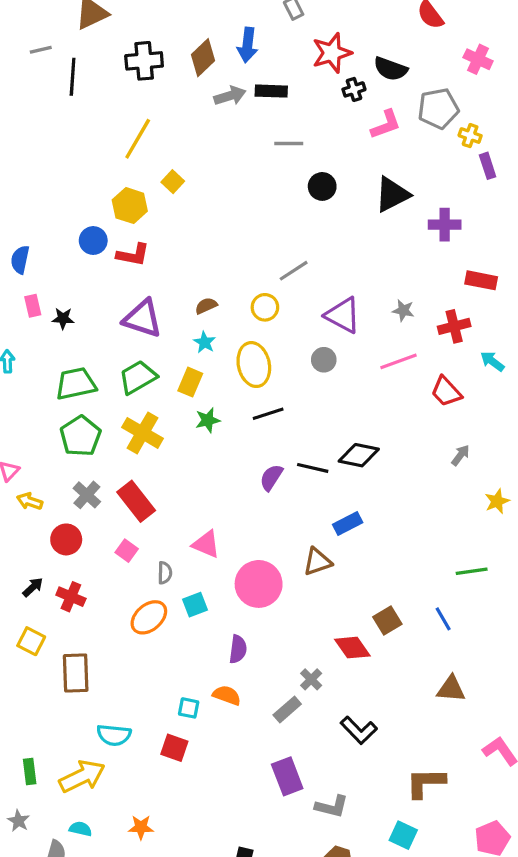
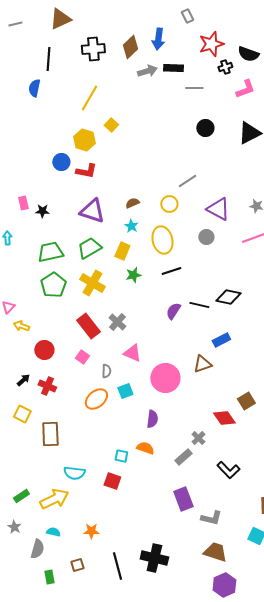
gray line: (41, 50) -> (15, 24), moved
gray line: (289, 144) -> (194, 88), moved
blue semicircle: (20, 260) -> (34, 88), moved
gray cross: (87, 495) -> (117, 322), moved
green rectangle: (30, 772) -> (21, 496), turned 63

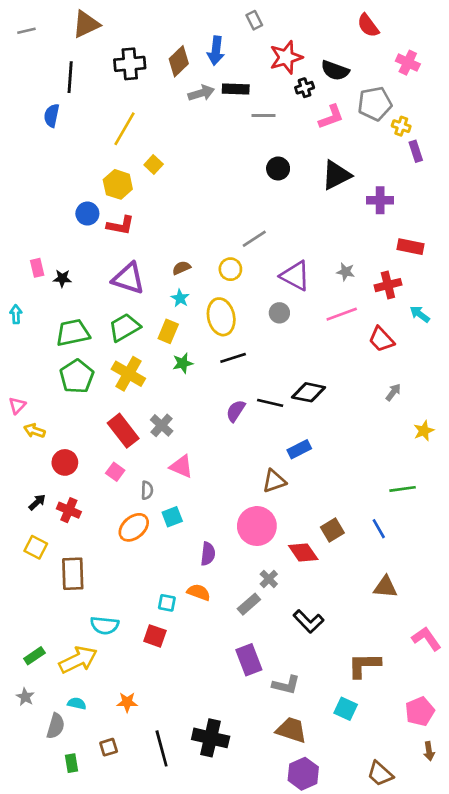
pink circle: (165, 378) -> (257, 526), moved

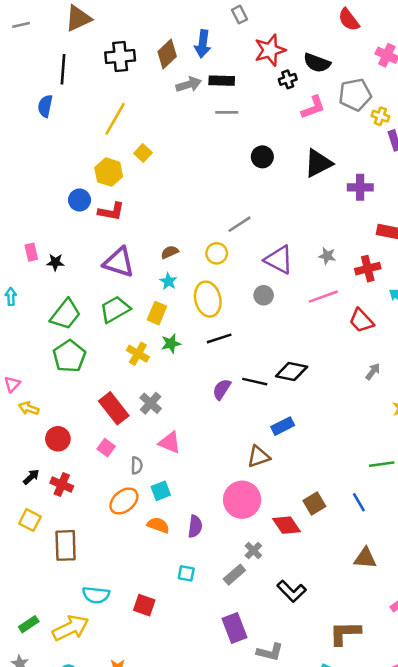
gray line: (264, 116) -> (227, 112), moved
green trapezoid: (73, 333) -> (66, 314), turned 140
yellow cross: (128, 374) -> (138, 354), moved, size x0.7
orange semicircle: (199, 592) -> (158, 525), moved
cyan square: (167, 603) -> (186, 573), moved

